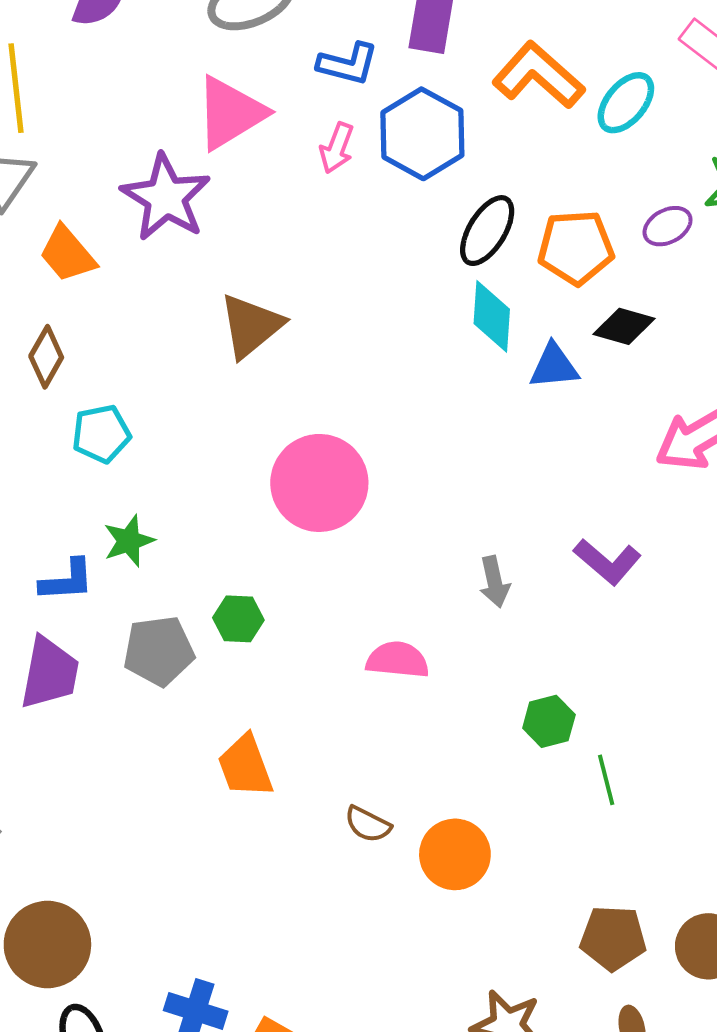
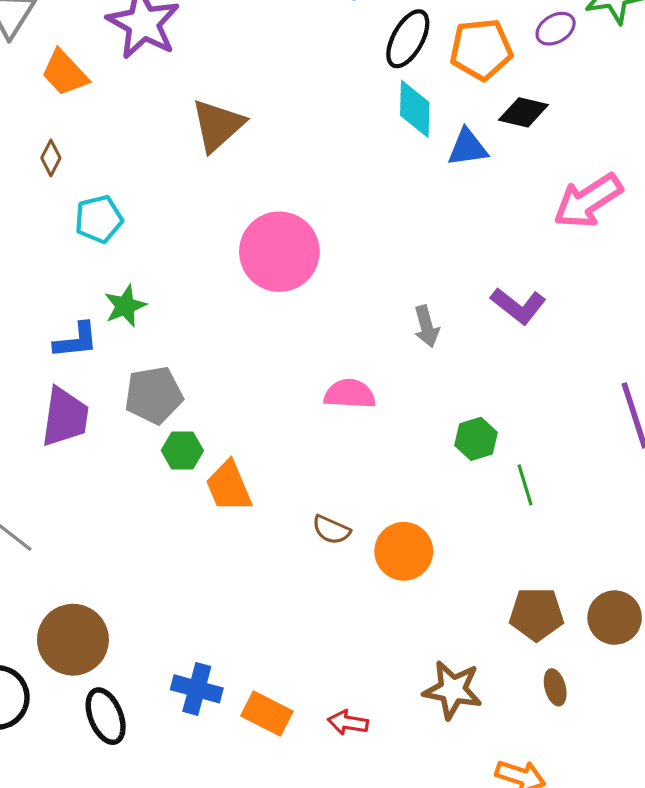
brown diamond: (46, 357) -> (51, 158), size x0.7
green hexagon: (238, 619) -> (182, 450), moved

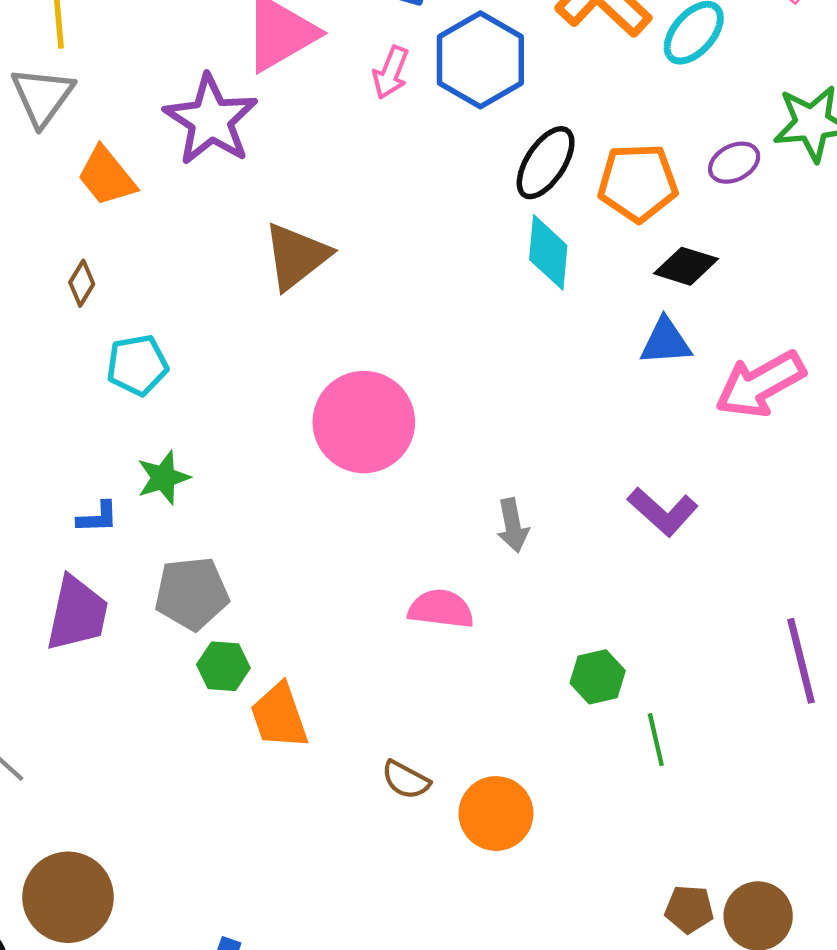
blue triangle: (468, 148) -> (666, 342), moved
gray arrow: (426, 326) -> (513, 525), moved
blue L-shape: (76, 341) -> (98, 517), size x0.7
brown pentagon: (536, 614) -> (689, 909), moved, size x0.7

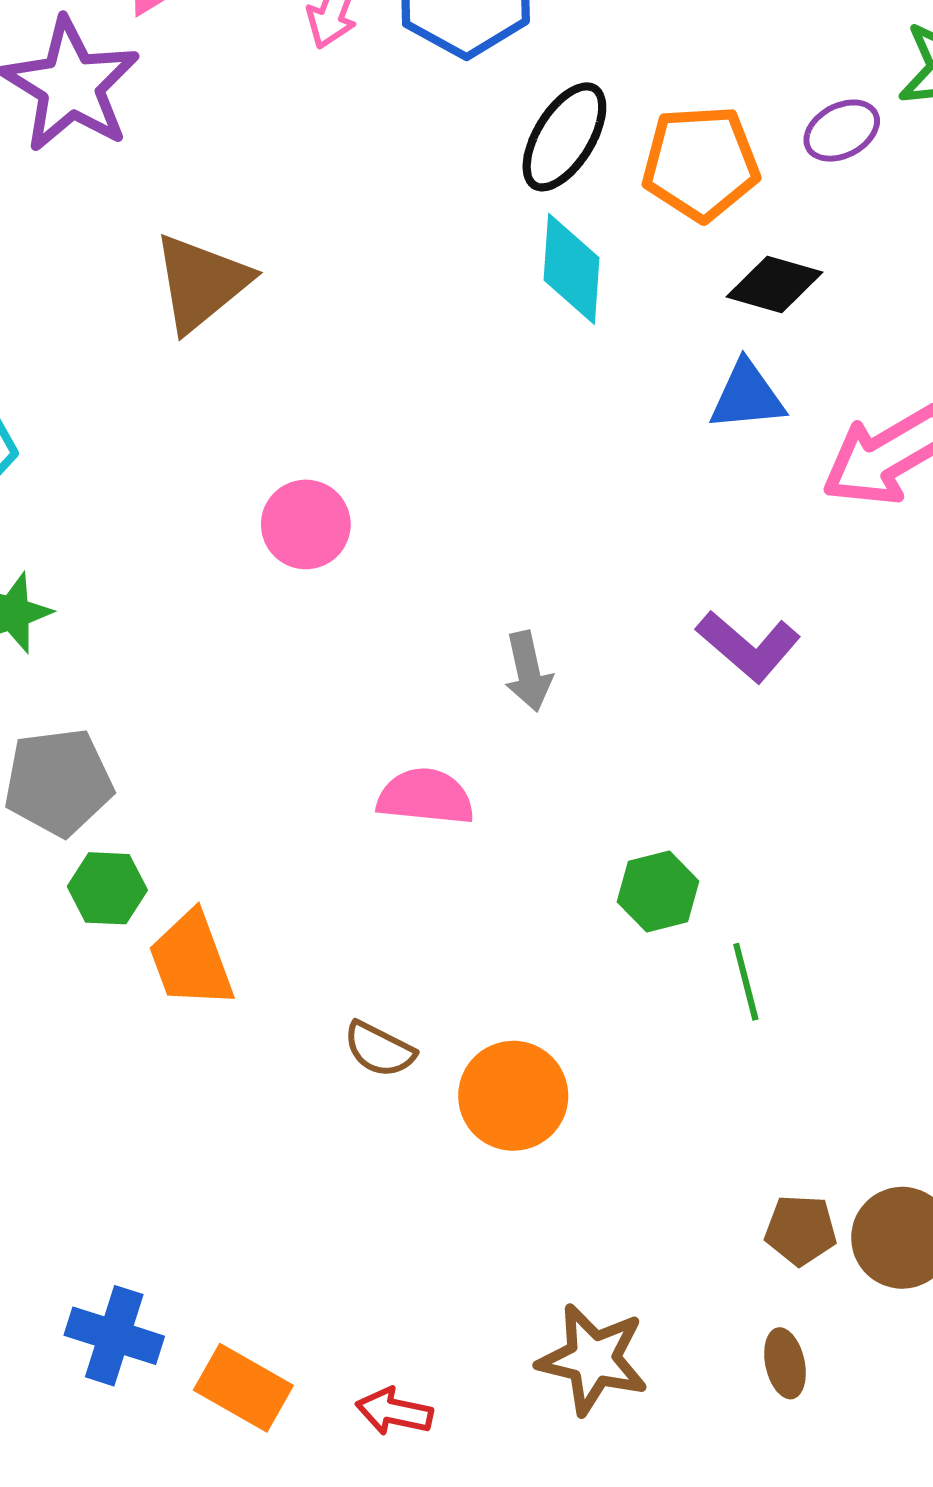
pink circle: (364, 422) -> (306, 524), size x0.6

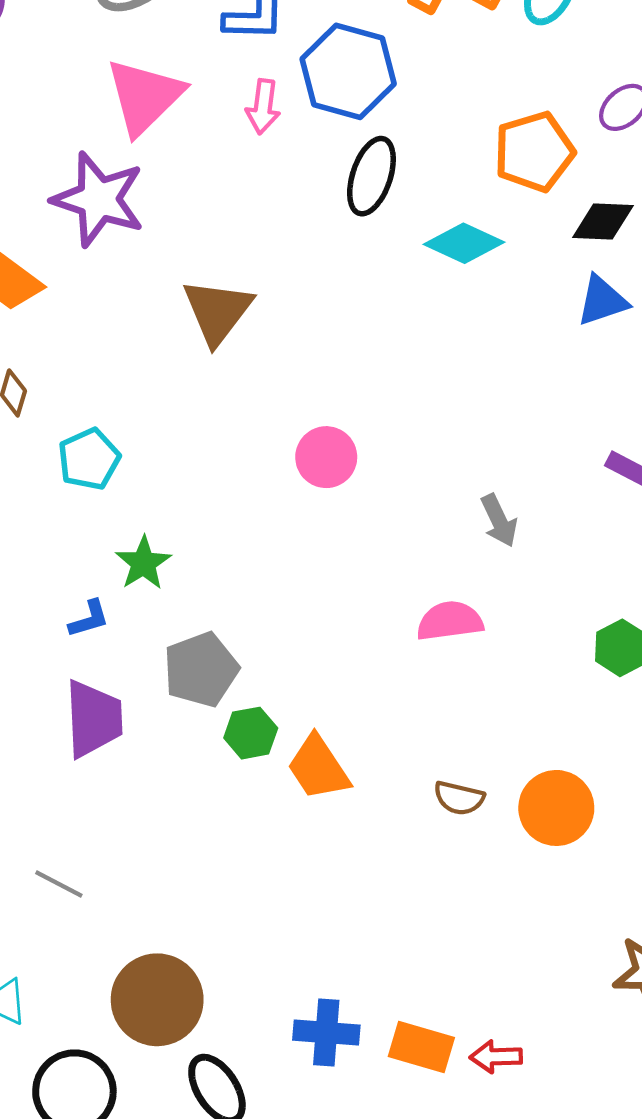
black ellipse: (564, 137) -> (371, 176), moved
cyan diamond: (571, 269) -> (464, 243), turned -56
red arrow: (394, 1412) -> (496, 1057), moved

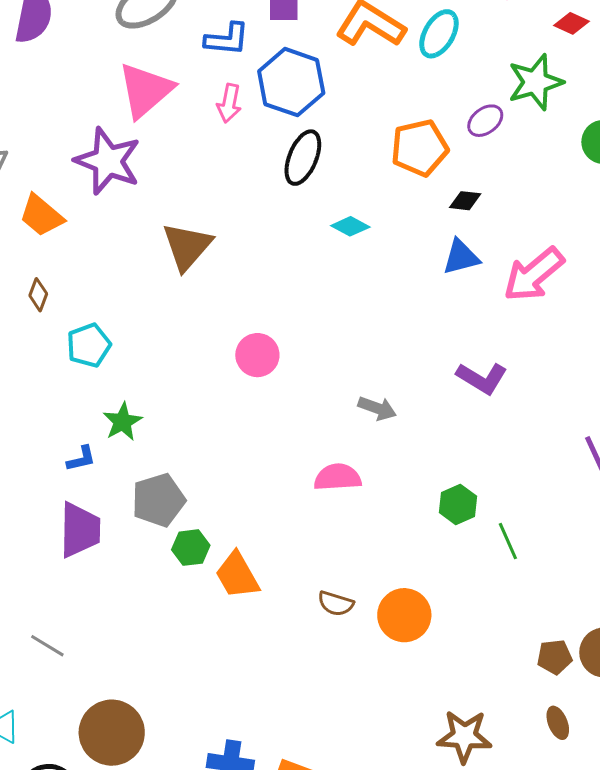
black diamond: (603, 221) -> (465, 201), size x0.7
cyan diamond: (464, 243) -> (350, 226), moved, size x0.7
gray arrow: (499, 521) -> (377, 408), turned -48

